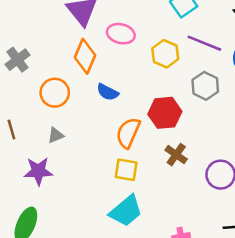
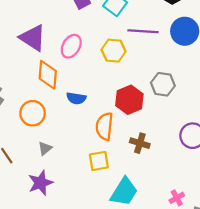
pink ellipse: (121, 34) -> (71, 46), turned -55
gray hexagon: (205, 86) -> (163, 84), moved
brown cross: (176, 155) -> (140, 143), moved
yellow square: (126, 170) -> (99, 161), moved

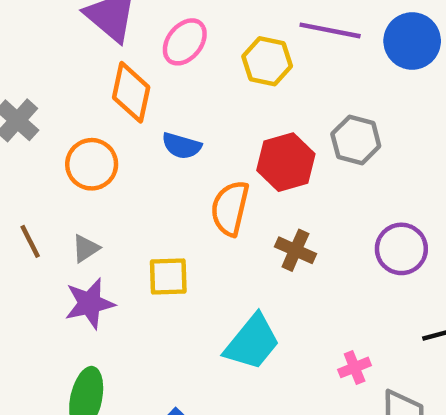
gray triangle: (45, 148) -> (86, 248), moved
yellow square: (99, 161) -> (168, 277), moved

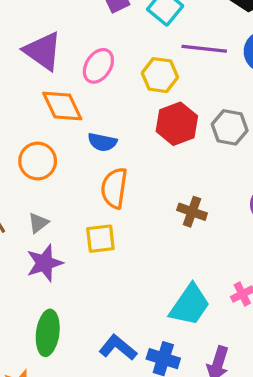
orange diamond: (131, 92) -> (62, 106), turned -33
red hexagon: (286, 162) -> (177, 124), moved
orange semicircle: (230, 208) -> (114, 188), moved
cyan trapezoid: (252, 342) -> (190, 305), moved

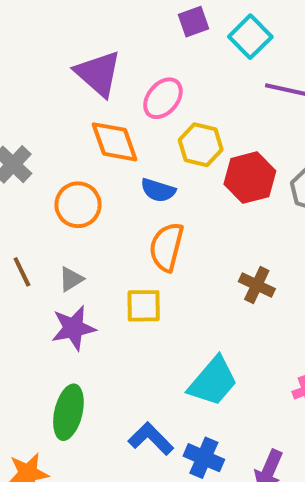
yellow hexagon: (160, 75) -> (201, 145), moved
cyan trapezoid: (190, 305) -> (213, 381), moved

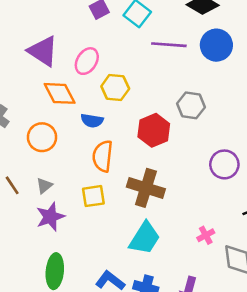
red hexagon: (250, 178) -> (154, 130), moved
brown cross: (257, 285) -> (146, 188), moved, size x1.6

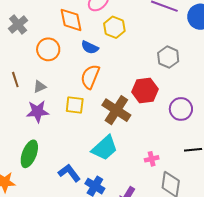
red hexagon: (154, 130) -> (145, 90), moved

